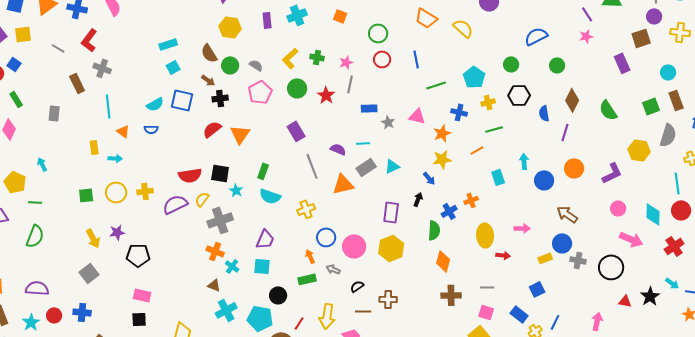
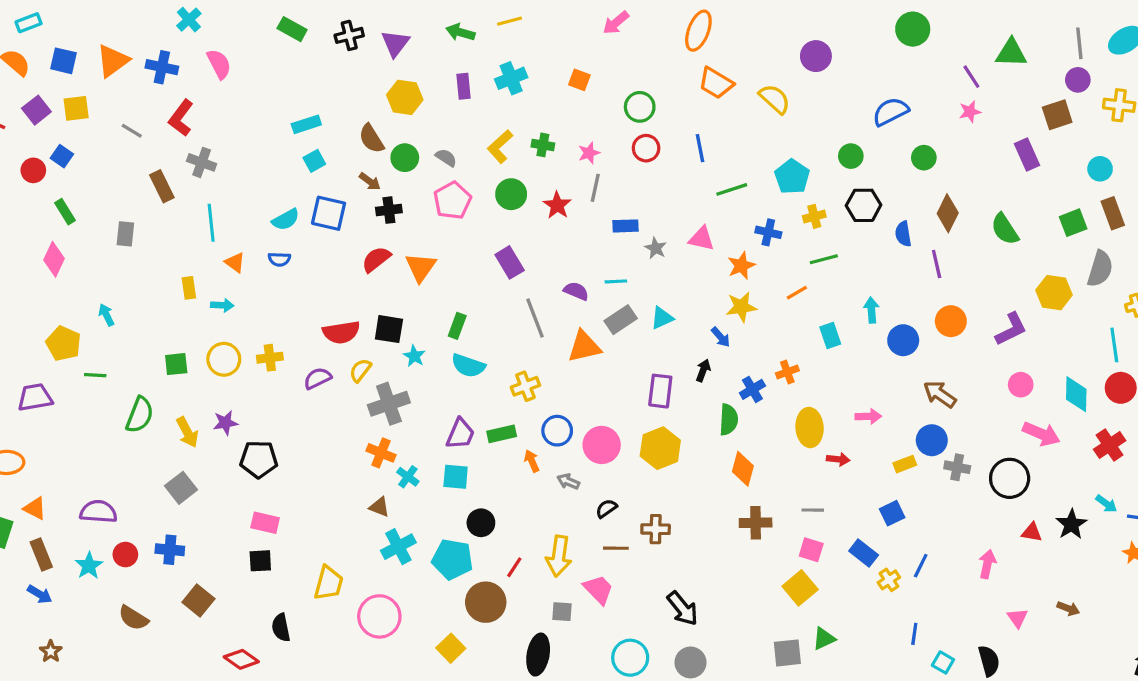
purple line: (565, 132) -> (937, 264), turned -30
purple semicircle: (175, 204) -> (317, 378), size x0.7
green semicircle: (35, 236) -> (140, 415), moved
green rectangle: (307, 279) -> (502, 434), moved

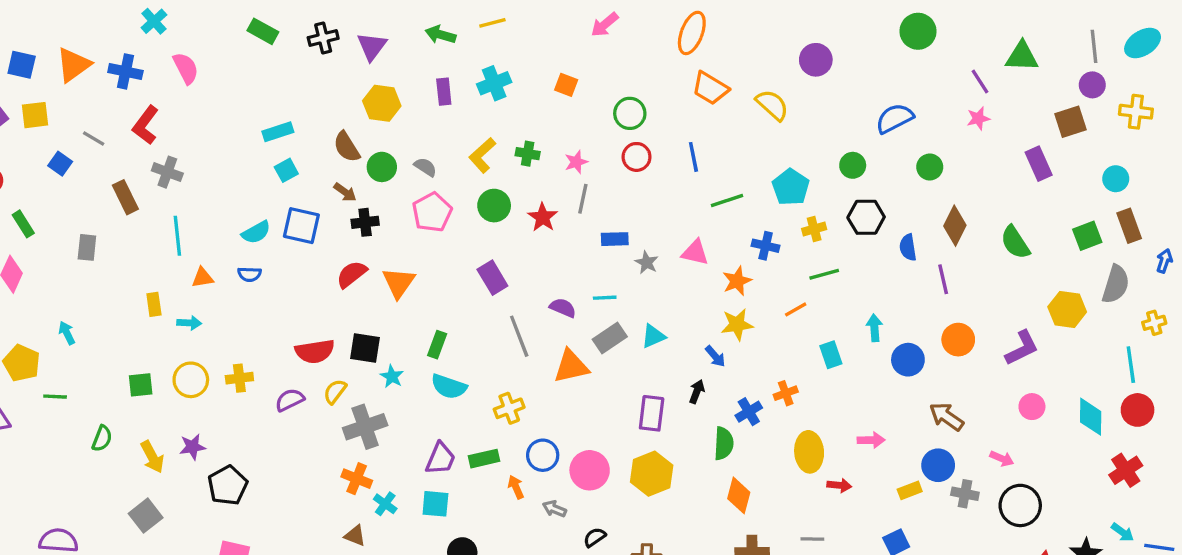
blue square: (62, 156) -> (60, 164), moved
orange triangle: (235, 262) -> (203, 278), turned -45
green semicircle: (140, 415) -> (102, 438), size x0.7
pink arrow: (1041, 434) -> (1002, 459), moved, size x0.6
black pentagon: (259, 459) -> (228, 485), turned -30

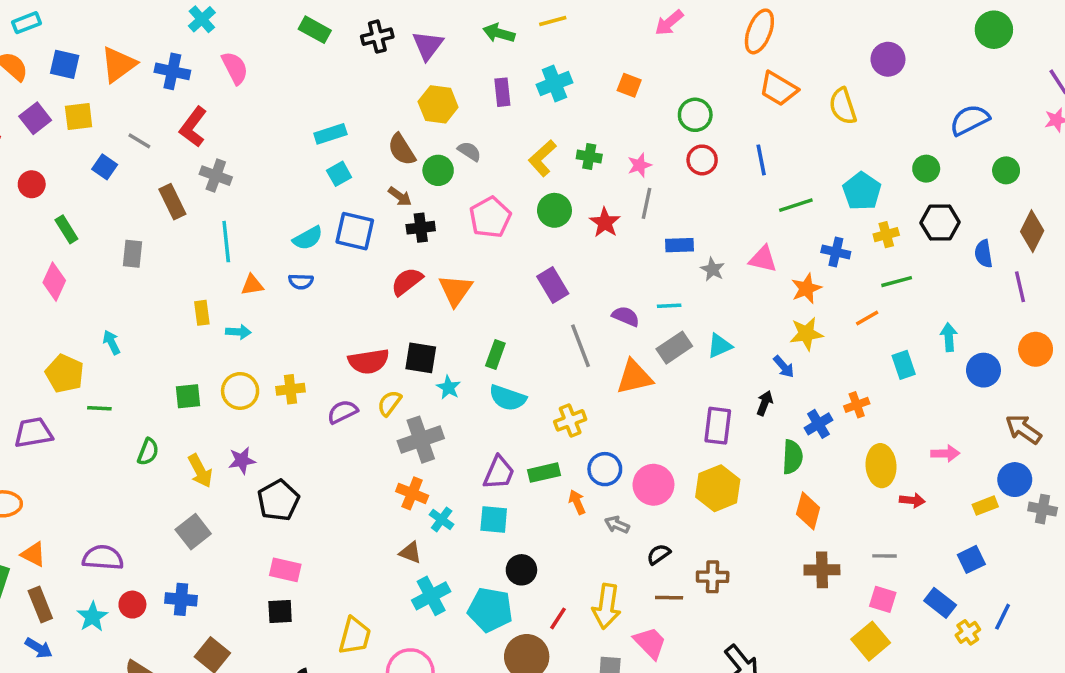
yellow semicircle: (772, 105) -> (843, 106), turned -150
gray semicircle: (425, 167) -> (469, 151), moved

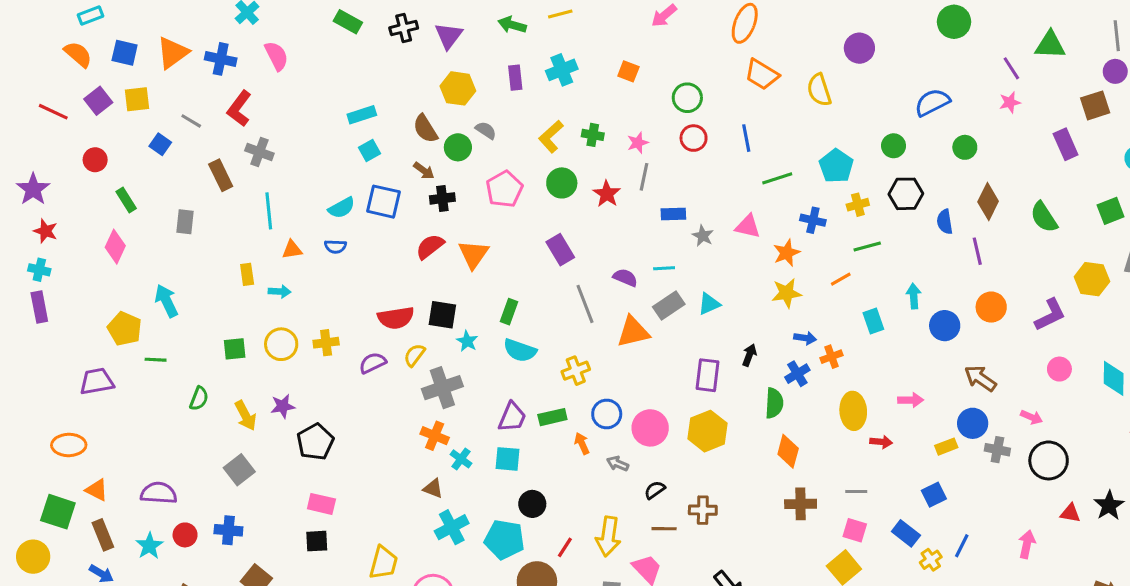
cyan arrow: (112, 342) -> (166, 301), size x1.5
blue arrow: (784, 367) -> (805, 338), moved, turned -40

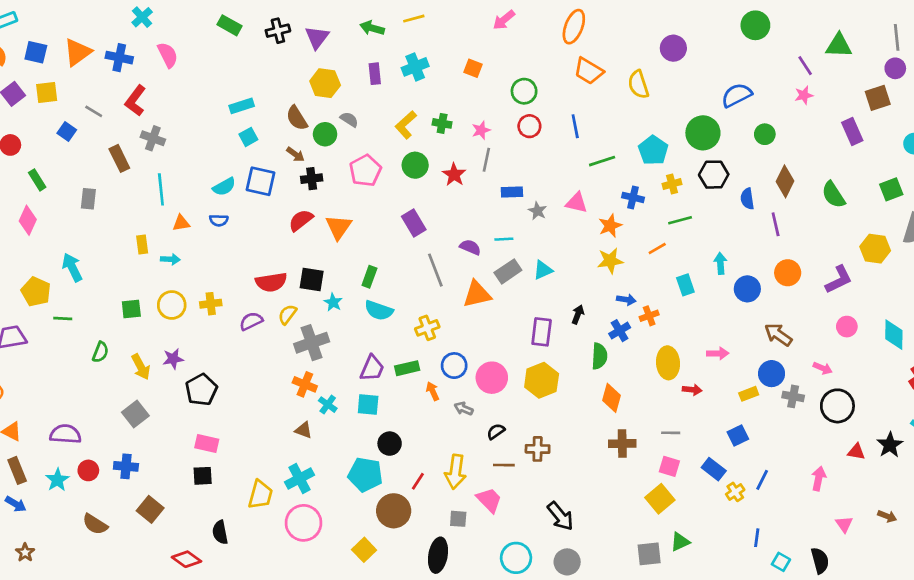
green circle: (894, 146) -> (703, 133), size x1.6
cyan cross: (452, 527) -> (299, 479), moved

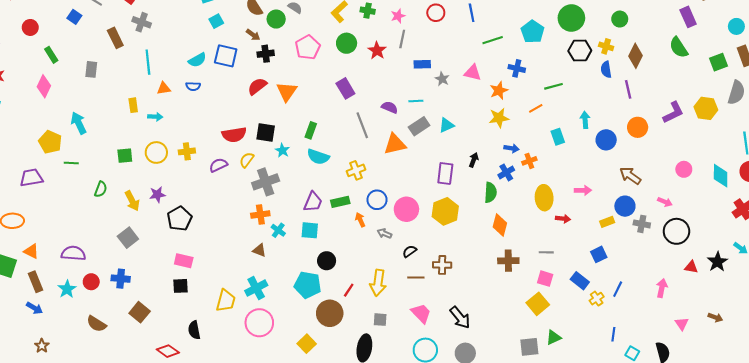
yellow cross: (672, 184) -> (606, 46), moved, turned 32
green semicircle: (833, 195) -> (679, 47), moved
purple L-shape: (839, 279) -> (673, 113), moved
orange cross: (305, 384) -> (260, 214), turned -30
pink trapezoid: (489, 500) -> (421, 313), moved

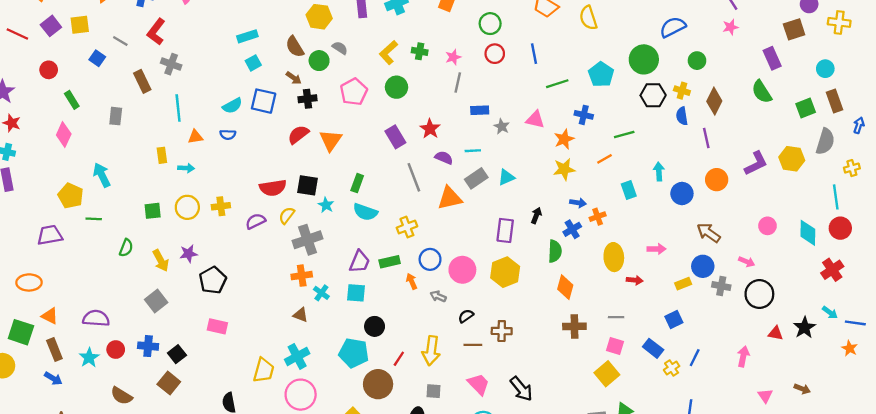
red star: (377, 51) -> (430, 129), moved
black square: (181, 286) -> (177, 354), moved, turned -35

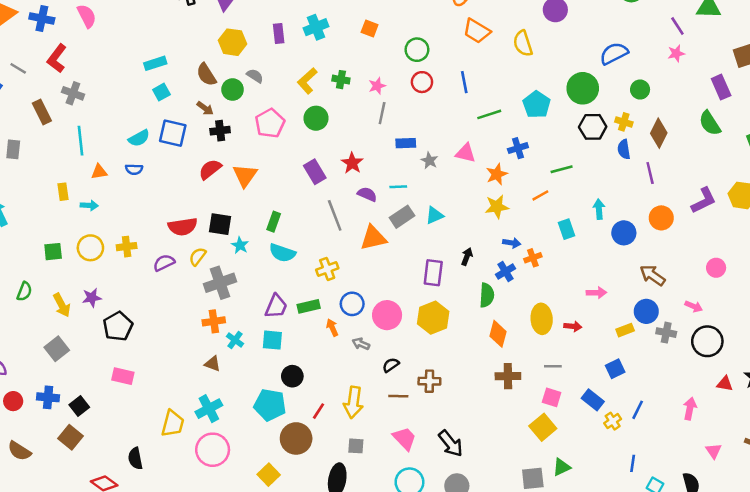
blue cross: (584, 115) -> (518, 148), turned -30
yellow ellipse: (614, 257) -> (542, 319), moved

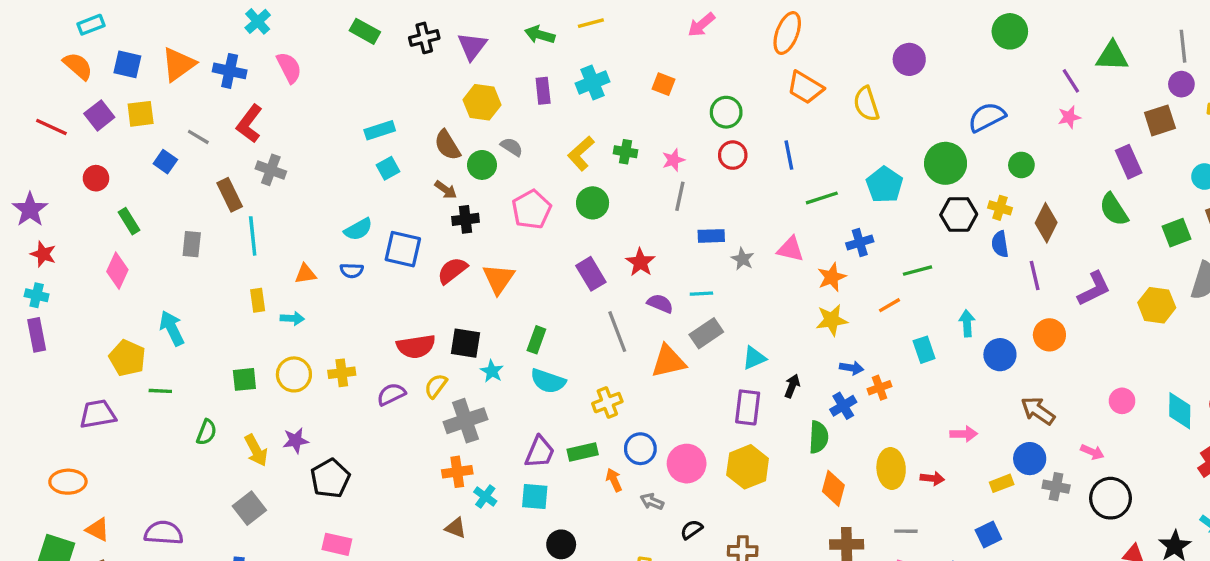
blue square: (173, 133) -> (403, 249), moved
cyan line: (80, 141) -> (253, 236), moved
purple L-shape: (704, 200) -> (1094, 289), moved
cyan triangle: (434, 215) -> (754, 358), moved

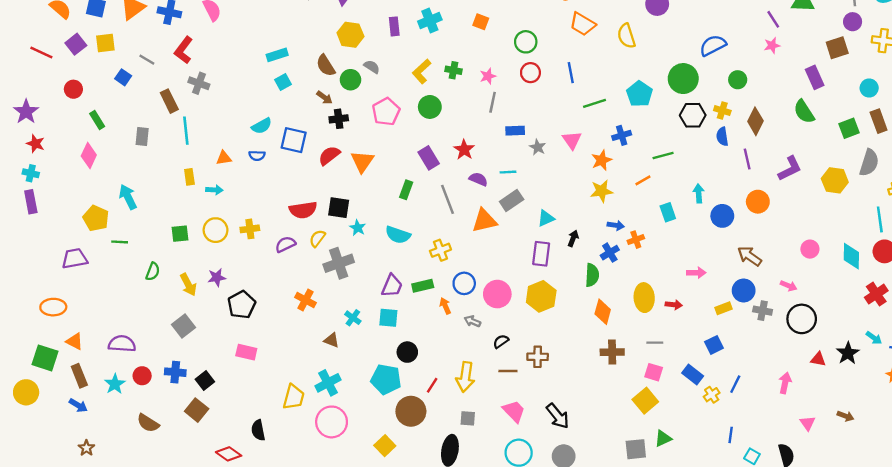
pink triangle: (790, 249) -> (572, 140), turned 42
green rectangle: (536, 340) -> (406, 190), moved
orange cross: (457, 472) -> (305, 300), moved, turned 36

